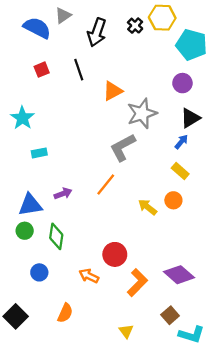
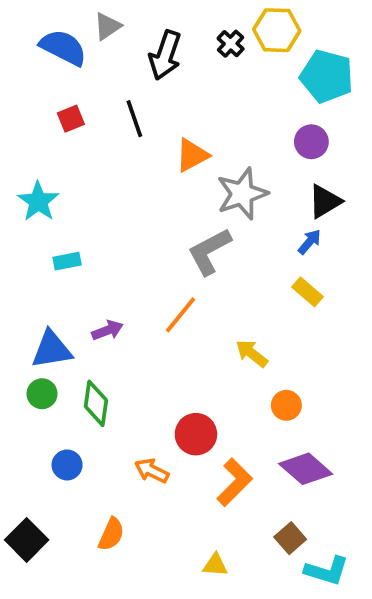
orange circle: (173, 200) -> (286, 405), moved
yellow triangle: (126, 331) -> (215, 565), turned -49

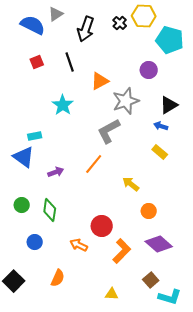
purple circle: (311, 142) -> (149, 70), moved
cyan star: (38, 201) -> (63, 105), moved
blue arrow: (309, 242) -> (161, 126), turned -112
blue triangle: (52, 350) -> (24, 157), moved, turned 45

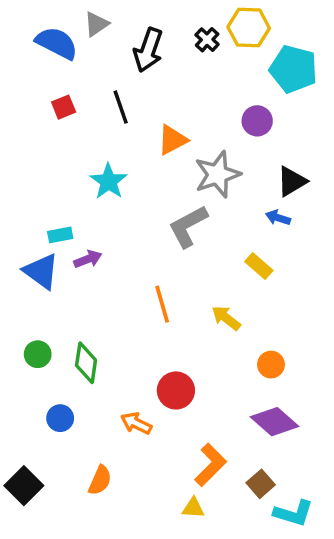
yellow rectangle: (160, 152) -> (259, 266), moved
orange line: (94, 164) -> (162, 304), moved, turned -55
purple arrow: (56, 172) -> (88, 259), moved
orange circle: (149, 211) -> (271, 365), moved
orange L-shape: (122, 251) -> (211, 465), moved

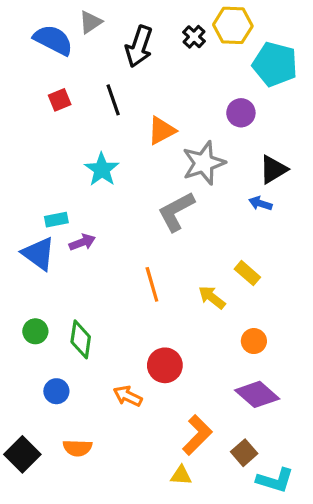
yellow rectangle: (259, 266) -> (247, 273), moved
orange semicircle: (100, 480) -> (77, 448), moved, turned 68

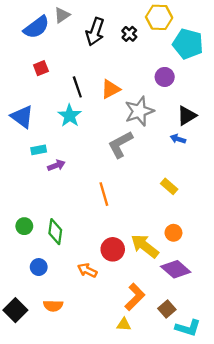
black cross: (194, 37) -> (129, 34), moved
blue semicircle: (53, 40) -> (36, 27), turned 116
black line: (113, 100) -> (77, 87), moved
blue triangle: (39, 254) -> (22, 117), moved
yellow arrow: (212, 297) -> (145, 246), moved, size x1.5

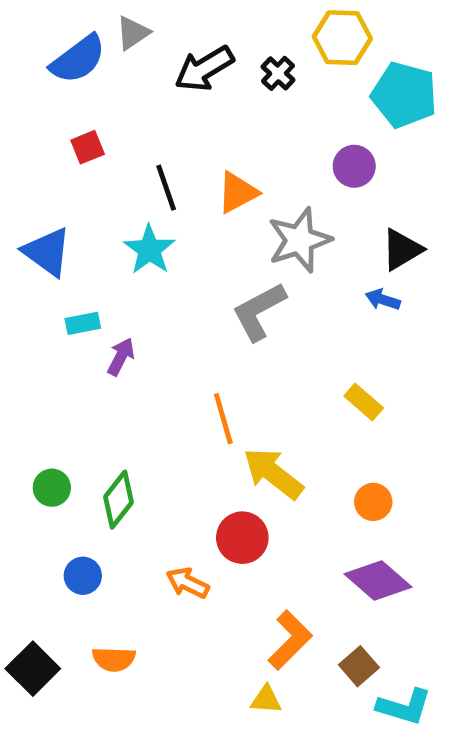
black arrow: (95, 32) -> (204, 69), turned 40
purple arrow: (56, 165) -> (121, 357), turned -42
green diamond: (55, 232) -> (119, 500), turned 30
yellow arrow: (145, 246) -> (273, 473), moved

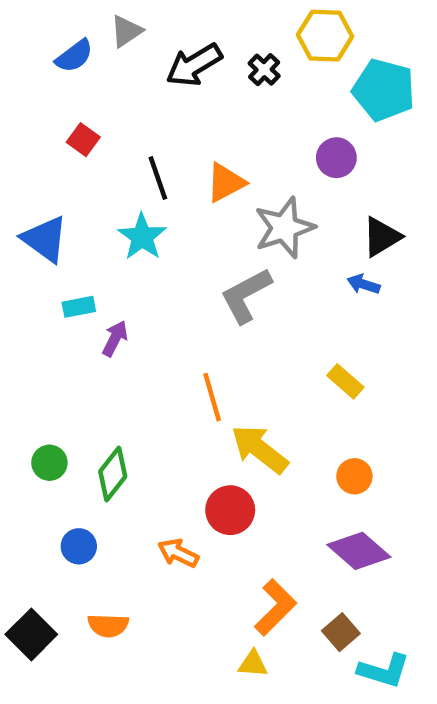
blue semicircle: (78, 59) -> (74, 56), size x0.7
red square: (88, 147) -> (83, 140), turned -32

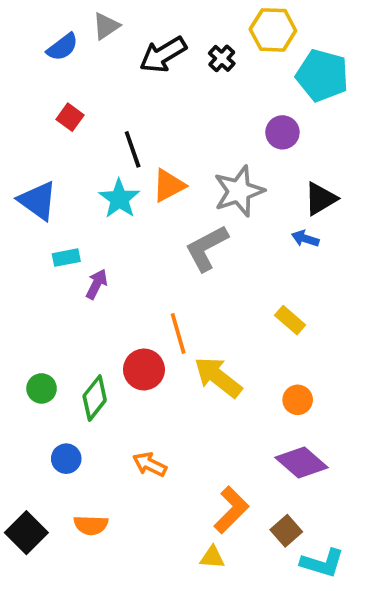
orange triangle: (226, 183) -> (169, 185), moved
red circle: (230, 510) -> (144, 369), moved

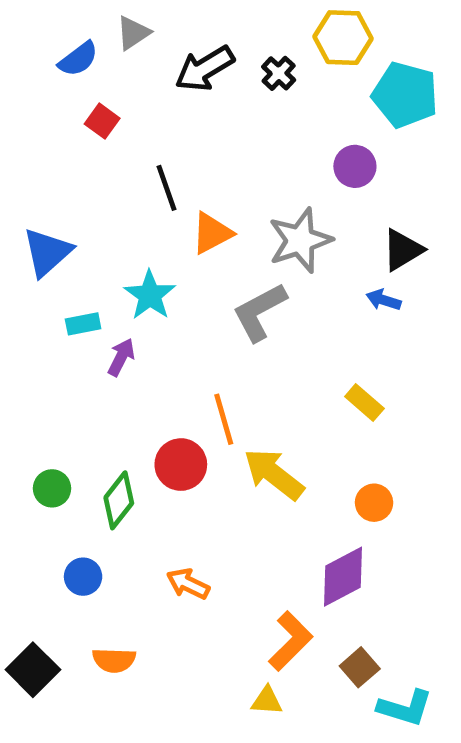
red square: (70, 117) -> (102, 121), moved
cyan star: (119, 199) -> (150, 295), moved
blue triangle: (38, 201) -> (47, 252), turned 42
purple diamond: (301, 462) -> (343, 577), moved, turned -69

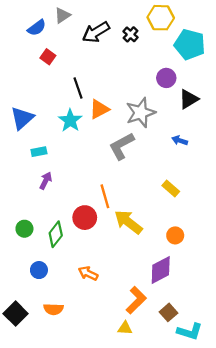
black triangle: (403, 250) -> (189, 99), moved
cyan star: (150, 295) -> (70, 120), moved
purple arrow: (121, 357) -> (46, 181), moved

